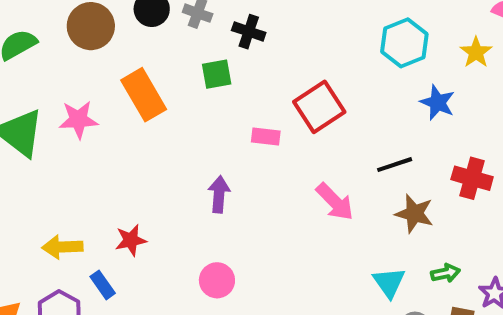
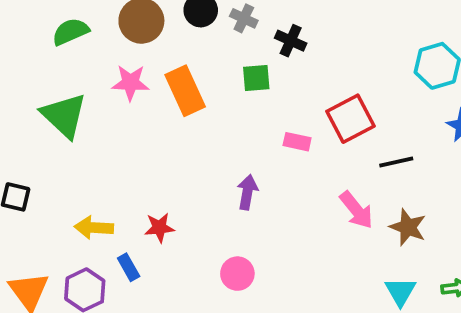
pink star: (78, 120) -> (130, 83), moved
black line: (395, 165) -> (396, 162), moved
brown star: (414, 214) -> (408, 227), moved

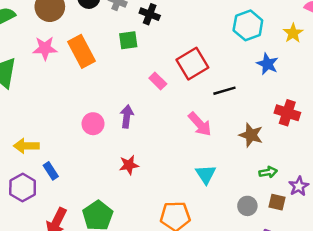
pink rectangle: (297, 142) -> (158, 81), turned 36
brown star: (408, 227) -> (251, 135), moved
red star: (159, 228) -> (129, 165), moved
pink circle: (237, 274) -> (93, 124), moved
cyan triangle: (400, 292) -> (206, 174), moved

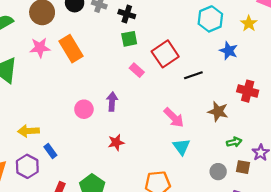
green square: (128, 40) -> (129, 39), moved
pink arrow: (200, 124) -> (174, 118), moved

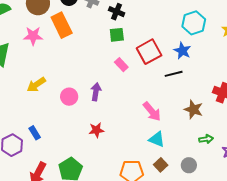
orange rectangle: (71, 49) -> (62, 25), moved
blue star: (229, 51) -> (182, 51), moved
yellow arrow: (28, 131) -> (36, 85), moved, turned -36
cyan triangle: (181, 147) -> (157, 139), turned -36
brown square: (243, 167) -> (161, 165), moved, turned 32

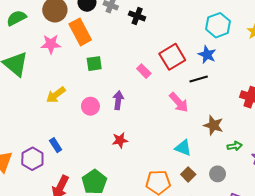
green square: (117, 35) -> (94, 64), moved
brown star: (194, 109) -> (213, 125), moved
pink arrow: (152, 112) -> (179, 102), moved

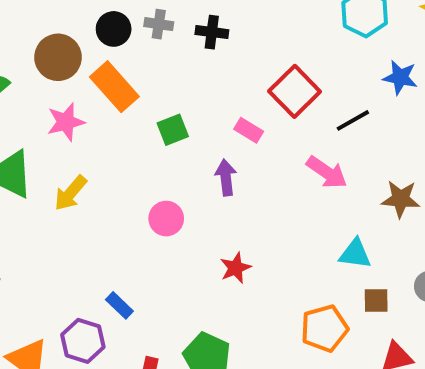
blue star: (207, 55) -> (400, 77), moved
green square: (94, 64) -> (173, 130), moved
yellow arrow: (56, 95) -> (71, 193), moved
purple arrow: (118, 100) -> (226, 178), moved
brown square: (188, 174) -> (376, 300), turned -32

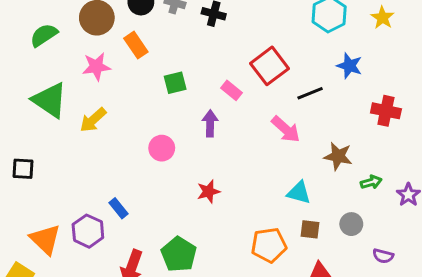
orange rectangle: (114, 87) -> (136, 45), size x0.7

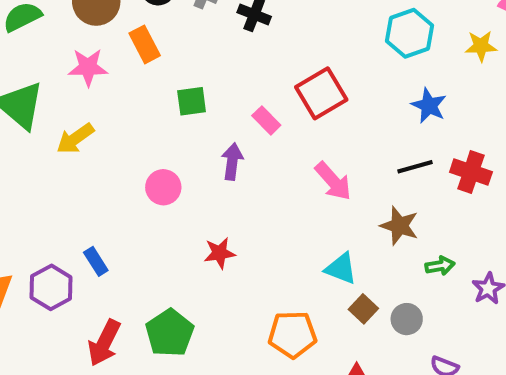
yellow star: (382, 18) -> (481, 46), turned 30
black line: (310, 93) -> (415, 167), moved
brown square: (310, 229) -> (363, 309), moved, turned 30

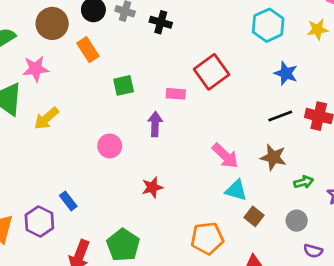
pink star: (88, 67) -> (36, 69), moved
pink rectangle: (266, 120) -> (176, 94), turned -36
pink arrow: (333, 181) -> (225, 156), moved
gray circle: (407, 319) -> (297, 221), moved

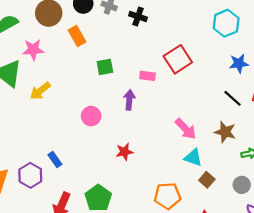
blue star: (286, 73) -> (239, 63), turned -30
black line: (280, 116) -> (232, 98), turned 60

